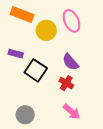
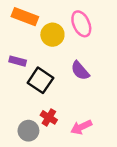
red cross: (66, 83) -> (49, 117), moved
pink arrow: (72, 112) -> (81, 127), turned 114

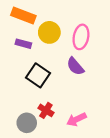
pink ellipse: (81, 24) -> (81, 37), moved, turned 35
purple rectangle: (18, 61) -> (23, 44), moved

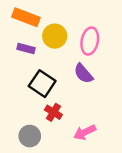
red cross: (46, 110) -> (53, 112), moved

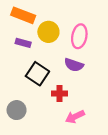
purple semicircle: (83, 74) -> (74, 65), turned -30
red cross: (53, 112) -> (59, 94), moved, turned -32
gray circle: (30, 136) -> (17, 110), moved

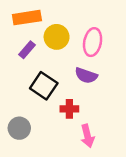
orange rectangle: (23, 15) -> (27, 18), turned -30
purple rectangle: (23, 43) -> (27, 50), turned -64
pink arrow: (75, 117) -> (87, 136), turned -78

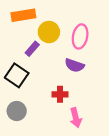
purple rectangle: (27, 50) -> (32, 49), moved
black square: (44, 86) -> (17, 75), moved

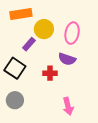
red cross: (60, 94) -> (50, 73), moved

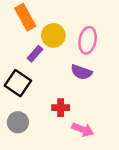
orange rectangle: (21, 14) -> (25, 17), turned 70
red cross: (50, 73) -> (61, 108), moved
pink arrow: (68, 106) -> (83, 130), turned -54

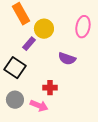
pink ellipse: (88, 40) -> (83, 27), moved
pink arrow: (83, 130) -> (39, 106), moved

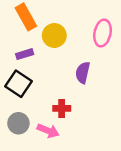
purple rectangle: (29, 44) -> (25, 54), moved, turned 32
purple semicircle: (67, 59) -> (83, 73), turned 84

